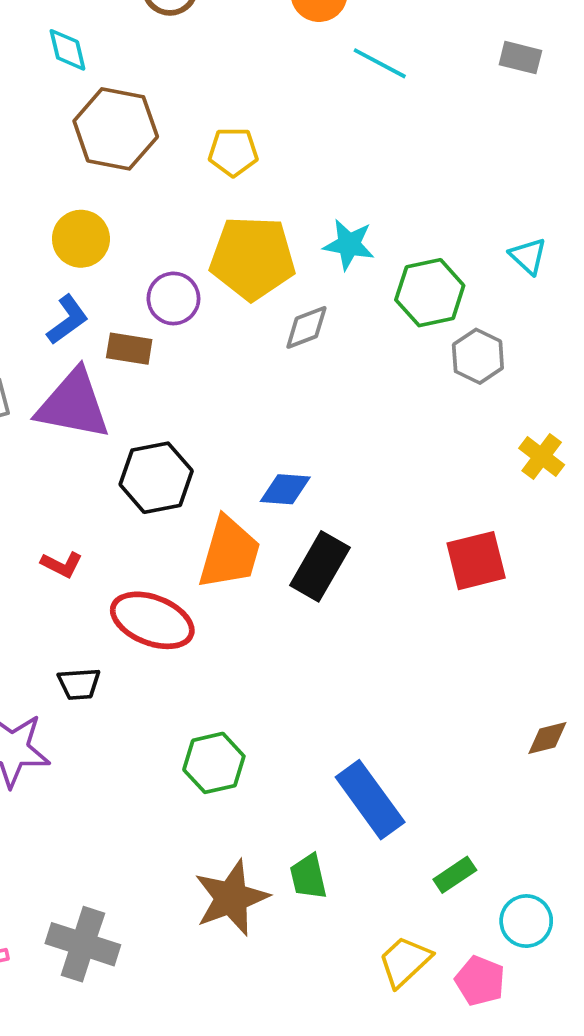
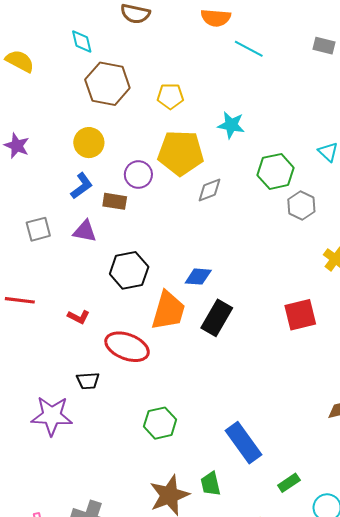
cyan star: (349, 245) -> (231, 125), moved
purple triangle: (73, 404) -> (85, 231), size x0.6

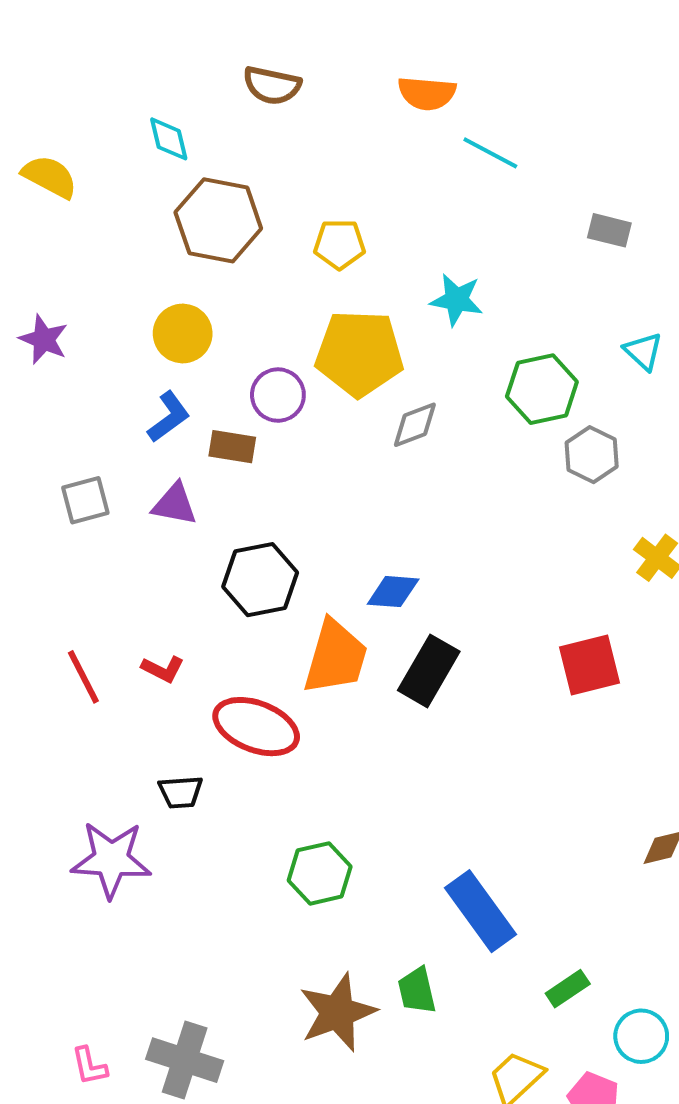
gray rectangle: (324, 46) -> (609, 230), moved
red line: (20, 300) -> (83, 677), moved, turned 56

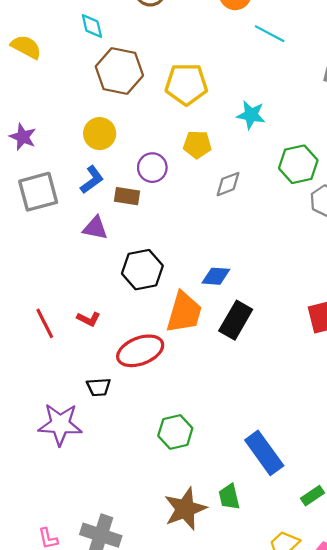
yellow pentagon: (339, 244) -> (186, 84), size x1.5
yellow pentagon: (359, 353) -> (197, 145), size x0.6
gray square: (85, 500) -> (38, 192), moved, size x1.5
red ellipse: (256, 727) -> (140, 351), turned -42

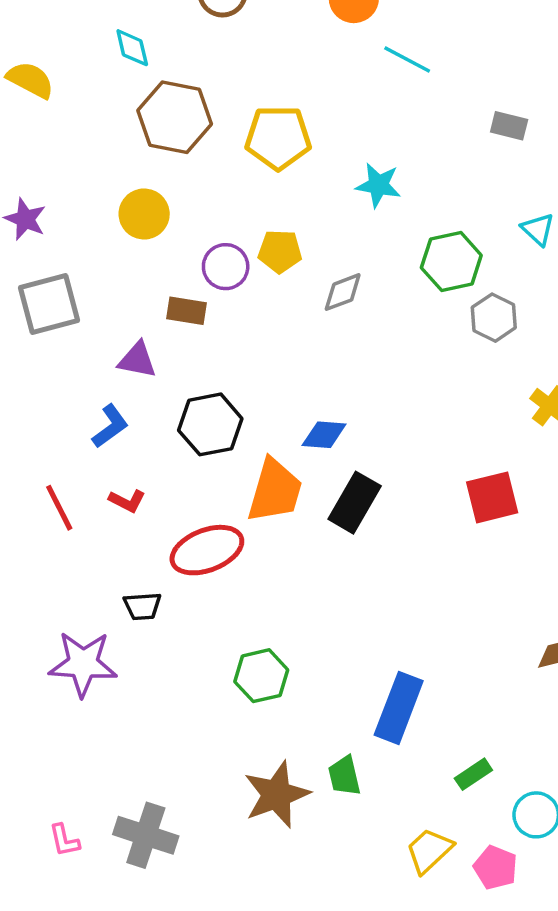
yellow pentagon: (197, 145) -> (280, 251), moved
blue L-shape: (92, 180) -> (110, 426), moved
blue rectangle: (264, 453) -> (399, 708), turned 57

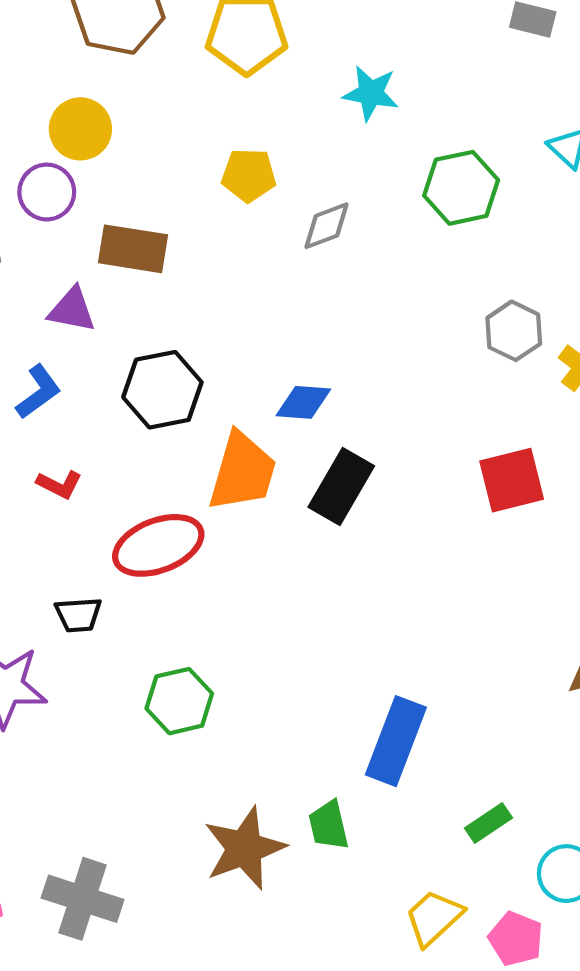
purple circle: (226, 267) -> (47, 192), moved
brown rectangle: (187, 311) -> (133, 249), size x1.4
gray hexagon: (494, 318) -> (514, 331), moved
green hexagon: (261, 676) -> (179, 701), moved

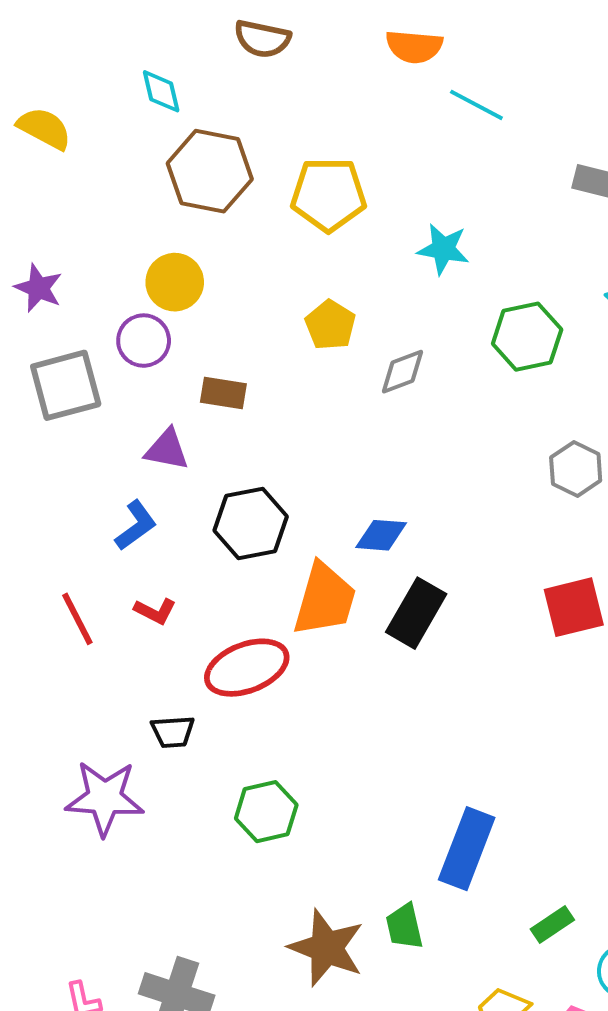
yellow pentagon: (249, 175) -> (330, 325), turned 30
brown rectangle: (133, 249) -> (223, 393), size x0.7
brown star: (244, 848) -> (327, 948), turned -30

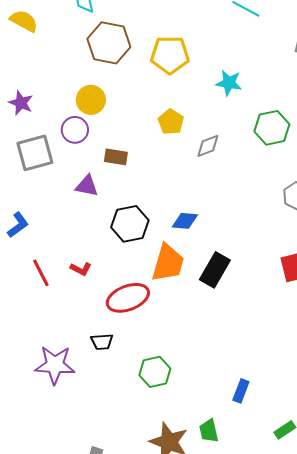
blue L-shape: (136, 525) -> (18, 225), moved
blue diamond: (381, 535) -> (185, 221), moved
black trapezoid: (173, 732) -> (102, 342), moved
green hexagon: (266, 812) -> (155, 372), moved
blue rectangle: (467, 849) -> (241, 391), size x0.6

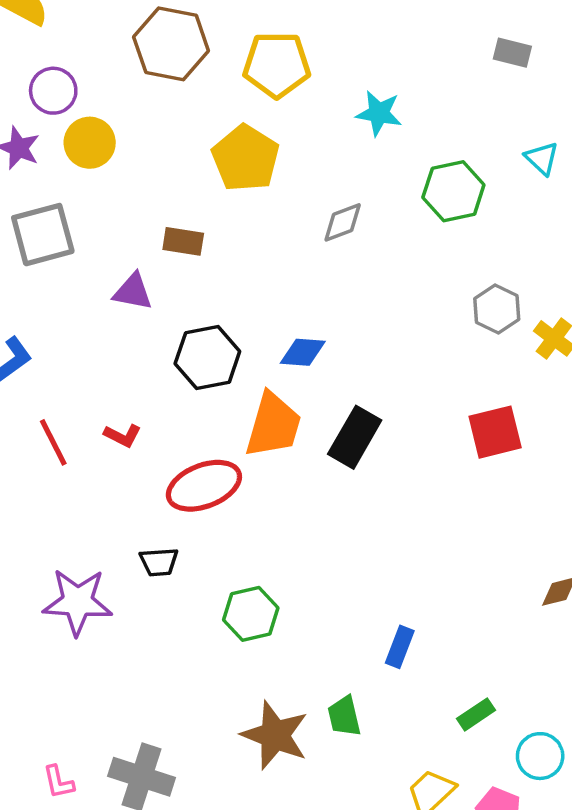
yellow circle: (91, 100) -> (90, 143), moved
yellow pentagon: (171, 122) -> (246, 158), moved, size x1.5
purple circle: (75, 130) -> (53, 91), moved

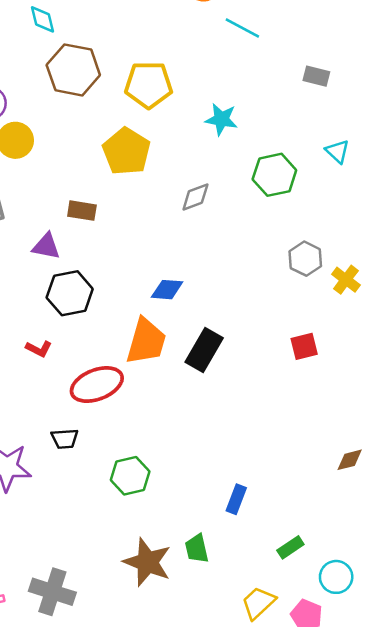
black hexagon: (207, 358) -> (70, 293), moved
red square: (495, 432) -> (304, 346), size x0.7

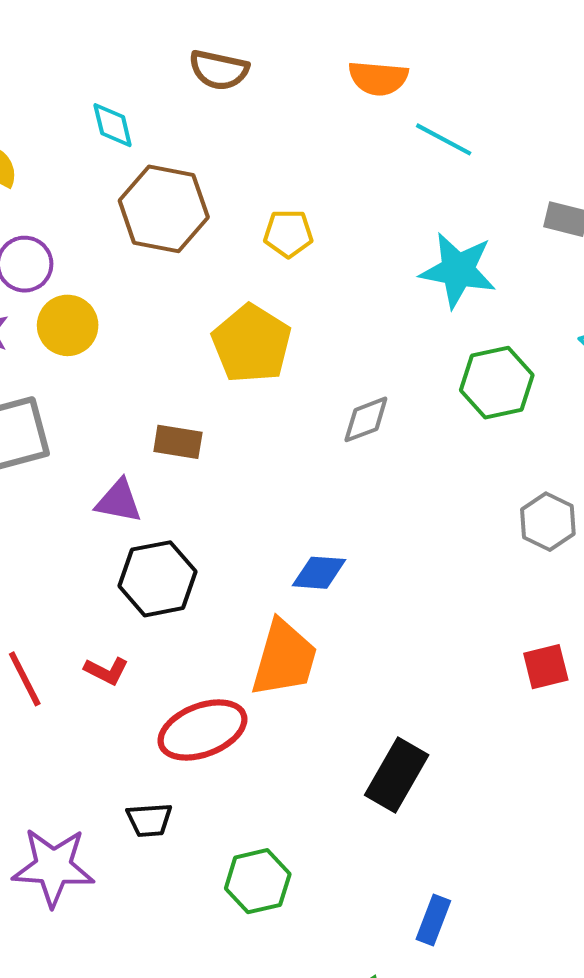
yellow pentagon: (149, 85) -> (288, 233), size x0.6
cyan star: (221, 119) -> (458, 270), moved, size x1.4
black rectangle: (204, 350) -> (397, 775), moved

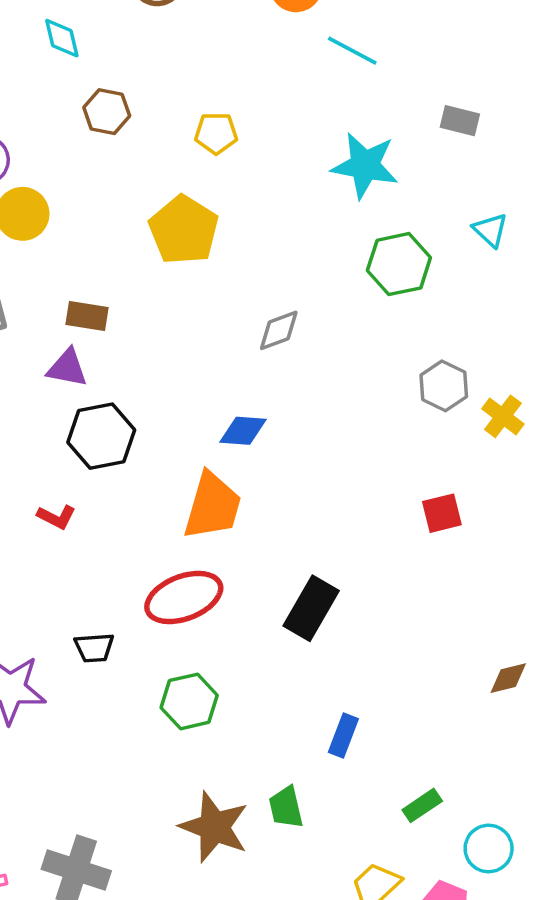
brown hexagon: (164, 209) -> (107, 112), size x0.6
gray diamond: (366, 419) -> (279, 330), moved
brown rectangle: (178, 442) -> (87, 316), moved
red ellipse: (202, 730) -> (184, 597), moved

